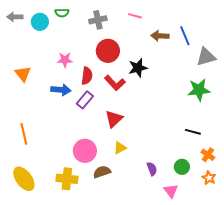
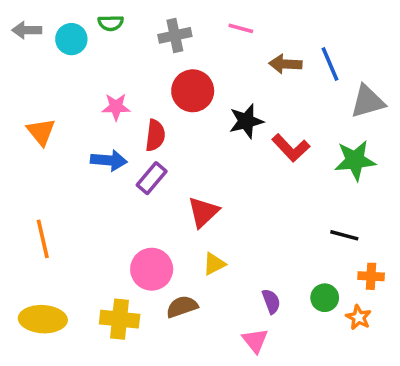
red L-shape: (115, 83) -> (291, 148), moved
orange cross: (208, 155) -> (371, 276), turned -32
orange star: (209, 178) -> (359, 317), moved
yellow ellipse: (24, 179) -> (43, 319), turned -50
pink triangle: (171, 191) -> (255, 341), moved

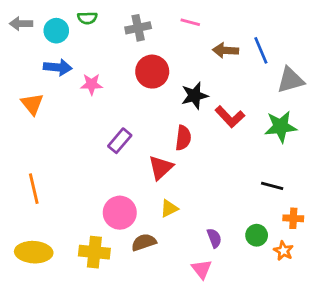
red semicircle: (155, 135) -> (183, 138), moved
blue arrow: (109, 160) -> (58, 67), moved

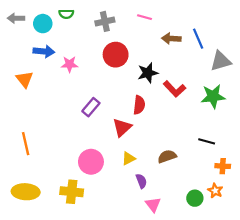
green circle: (257, 235) -> (195, 198), moved
purple semicircle: (214, 238) -> (141, 181), moved
brown semicircle: (144, 242) -> (167, 156), moved

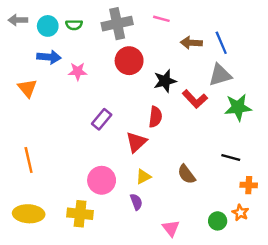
green semicircle: (66, 14) -> (74, 25), moved
gray cross: (105, 21) -> (117, 24), size x1.4
gray triangle: (221, 61) -> (220, 75), moved
brown semicircle: (167, 156) -> (186, 174), turned -108
purple semicircle: (141, 181) -> (136, 202), moved

